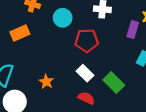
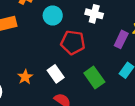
white rectangle: (85, 73) -> (56, 74), moved
green rectangle: (114, 83) -> (94, 77), moved

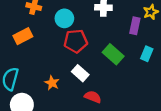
red pentagon: (73, 42) -> (76, 41), moved
green rectangle: (94, 77) -> (113, 54), moved

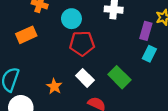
green rectangle: (113, 54) -> (119, 77), moved
cyan rectangle: (147, 54) -> (149, 54), moved

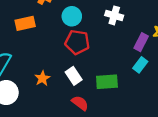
green rectangle: (119, 77) -> (107, 82), turned -60

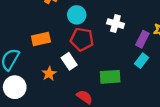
white cross: (114, 15) -> (115, 24), moved
orange rectangle: (25, 23) -> (41, 39), moved
white rectangle: (74, 76) -> (69, 61), moved

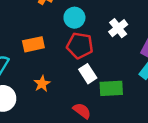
white cross: (115, 24) -> (118, 28), turned 35
white rectangle: (69, 61) -> (88, 74), moved

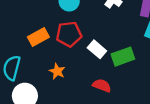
red pentagon: (80, 45) -> (69, 34), moved

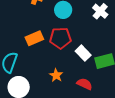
orange star: (57, 71) -> (56, 75), moved

